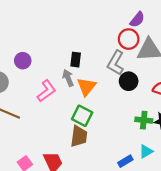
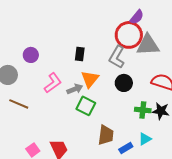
red circle: (129, 39) -> (129, 35), size x1.4
gray arrow: (68, 78) -> (75, 89), moved, turned 91
black circle: (129, 81) -> (124, 83), moved
brown trapezoid: (79, 136) -> (106, 135), moved

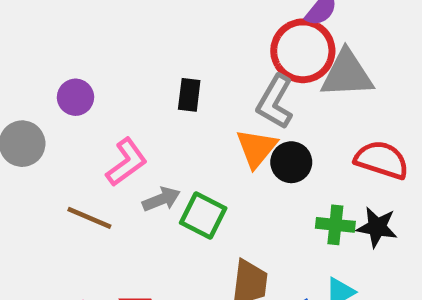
orange triangle: (90, 79) -> (256, 148), moved
gray arrow: (75, 89) -> (161, 199), moved
brown line: (19, 104) -> (89, 218), moved

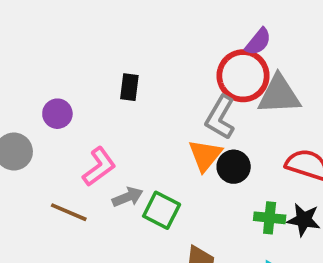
black rectangle: (189, 95) -> (129, 87), moved

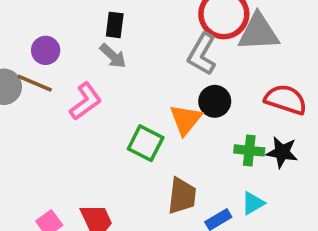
orange triangle: (205, 155) -> (186, 120), moved
gray arrow: (127, 197) -> (113, 56), moved, turned 64
brown line: (69, 212) -> (35, 83), moved

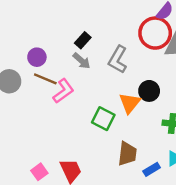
black rectangle: (115, 25) -> (83, 40), turned 35
gray L-shape: (202, 54) -> (118, 60), moved
brown line: (35, 83) -> (45, 79), moved

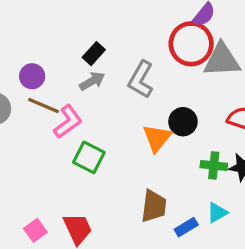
gray arrow: (82, 61) -> (92, 81), turned -72
green square: (103, 119) -> (89, 157), moved

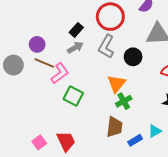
red circle: (191, 44) -> (110, 17), moved
black circle: (183, 122) -> (133, 57), moved
green cross: (214, 165) -> (124, 101), moved, turned -35

